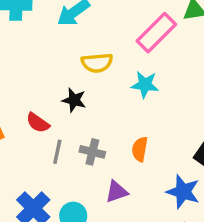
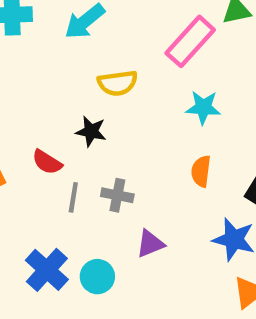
cyan star: (145, 85) -> (203, 107), moved
orange semicircle: (140, 149) -> (201, 171), moved

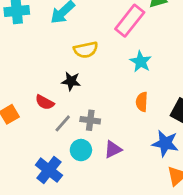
cyan star: (203, 107) -> (141, 62), turned 30
gray line: (73, 197) -> (63, 123), turned 36
cyan circle: (97, 277) -> (81, 150), moved

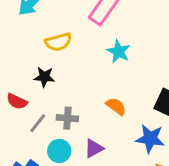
orange semicircle: (142, 102) -> (116, 106), moved, turned 126

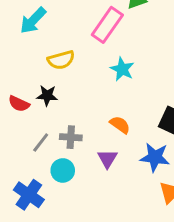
red semicircle: (17, 101) -> (19, 104), moved
purple triangle: (94, 148) -> (107, 159), moved, turned -30

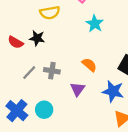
cyan circle: (63, 170) -> (44, 110), moved

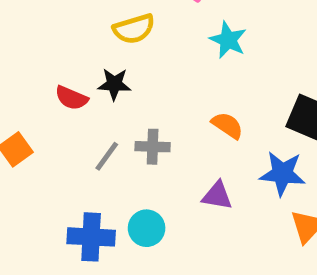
purple triangle: (78, 89) -> (217, 196), moved, turned -49
blue cross: (17, 111) -> (91, 237), turned -30

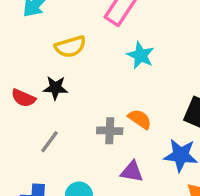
gray cross: (153, 147) -> (110, 131), moved

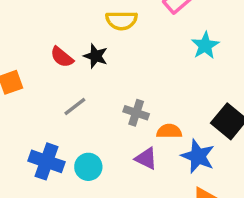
cyan star: (141, 55) -> (205, 46), moved
orange semicircle: (140, 119) -> (169, 131), moved, turned -50

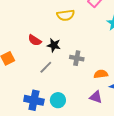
black star: (96, 56) -> (54, 45), moved
gray cross: (136, 113) -> (77, 58), moved
purple triangle: (146, 158) -> (96, 97), moved

